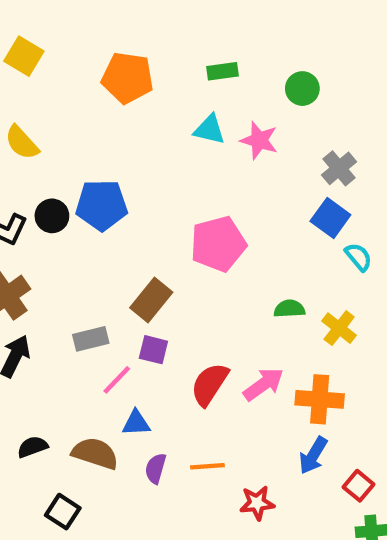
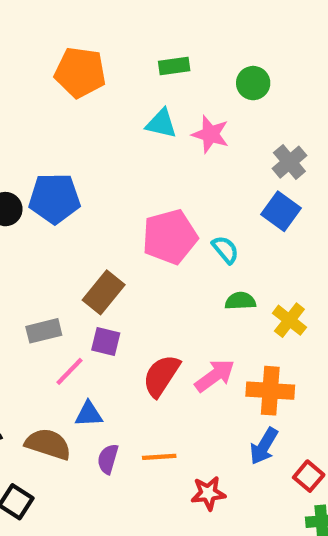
cyan semicircle: (358, 257) -> (225, 250), moved

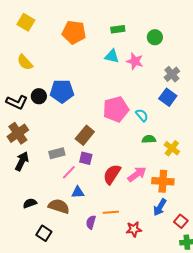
purple semicircle: (108, 459) -> (91, 222), moved

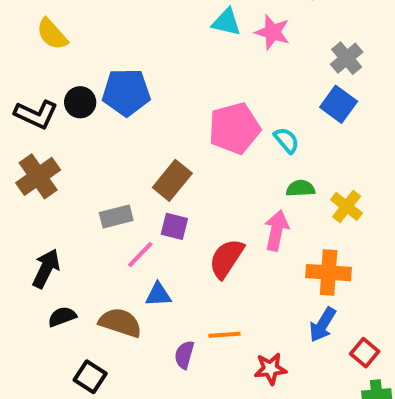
black arrow: (22, 161) -> (46, 269), moved
pink arrow: (137, 174) -> (276, 230), moved, turned -42

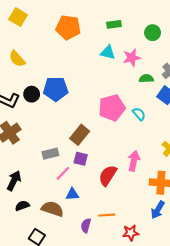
pink star: (272, 32) -> (132, 58), turned -30
green semicircle: (301, 188) -> (146, 79), moved

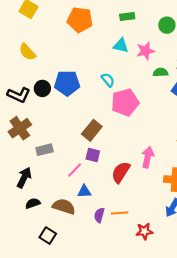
cyan semicircle: (139, 114) -> (108, 80), moved
gray rectangle: (50, 154) -> (45, 150), moved
purple semicircle: (86, 225) -> (99, 215), moved

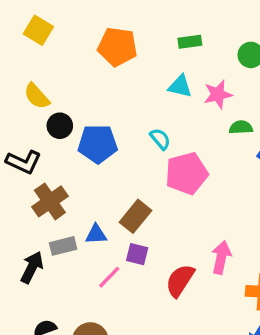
black circle: (42, 88) -> (60, 126), moved
brown cross: (20, 128) -> (50, 201), moved
black arrow: (24, 178) -> (32, 267), moved
blue triangle: (84, 192) -> (96, 234), moved

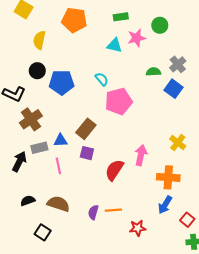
pink star: (218, 94) -> (137, 38), moved
yellow semicircle: (37, 96) -> (39, 40), moved, turned 54
pink line: (109, 277) -> (58, 166), moved, turned -56

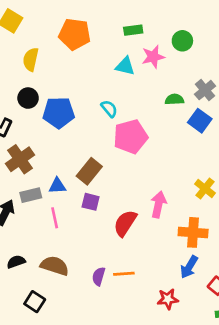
red star: (138, 228) -> (168, 299), moved

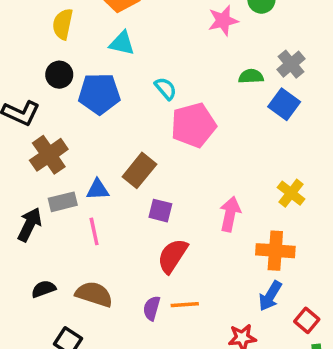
cyan triangle: (125, 66) -> (122, 43), moved
purple square: (91, 202) -> (160, 211), moved
red semicircle: (125, 223) -> (173, 256), moved

